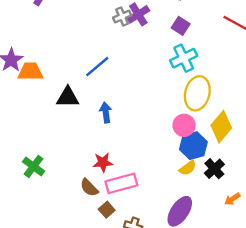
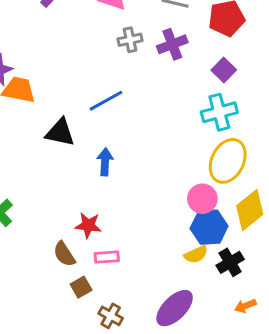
gray cross: (122, 17) -> (130, 40), moved
pink rectangle: (121, 183) -> (107, 257), size x0.6

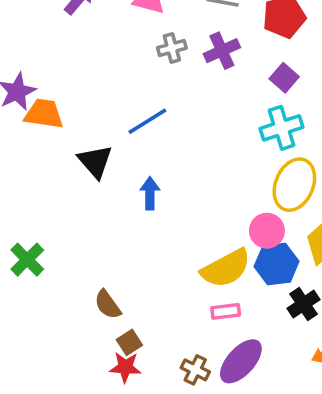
black triangle: (60, 132) -> (95, 161), turned 40
red star: (88, 225) -> (125, 367), moved
yellow semicircle: (196, 254) -> (226, 268), moved, size x1.8
pink rectangle: (107, 257) -> (226, 311), moved
brown cross: (111, 316) -> (195, 370), moved

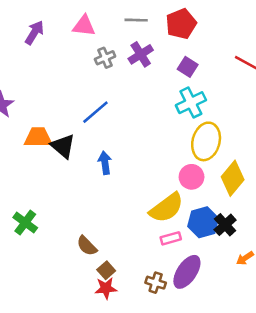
orange trapezoid: (44, 114) -> (38, 137), moved
blue hexagon: (277, 264) -> (203, 222), moved

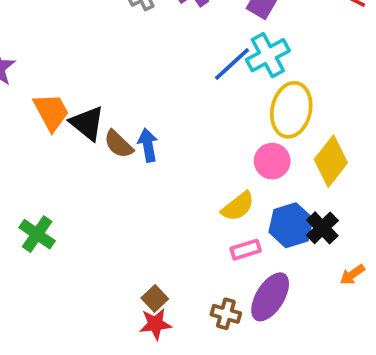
blue line: (95, 112) -> (232, 64), moved
orange trapezoid: (38, 137) -> (51, 112), turned 64
yellow semicircle: (166, 208) -> (238, 206), size x0.7
brown semicircle: (87, 246) -> (118, 144), moved

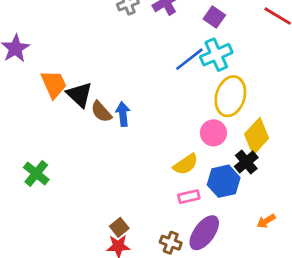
black cross: (322, 228) -> (246, 162), moved

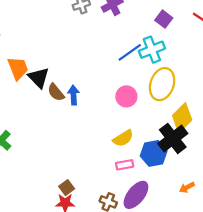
purple square: (214, 17) -> (164, 19), moved
pink circle: (213, 133) -> (126, 96), moved
black cross: (246, 162) -> (173, 138), size x1.5

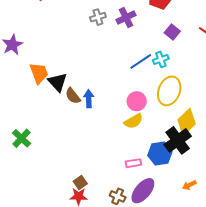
cyan cross: (152, 50) -> (161, 59), size x0.7
yellow semicircle: (123, 138) -> (134, 121), moved

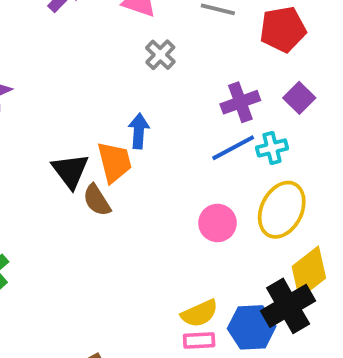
gray cross: (98, 17) -> (160, 55), turned -35
purple cross: (126, 18) -> (240, 102), moved
orange trapezoid: (39, 73) -> (114, 162), moved
blue arrow: (89, 99) -> (139, 131), moved
yellow semicircle: (134, 121) -> (199, 313), moved

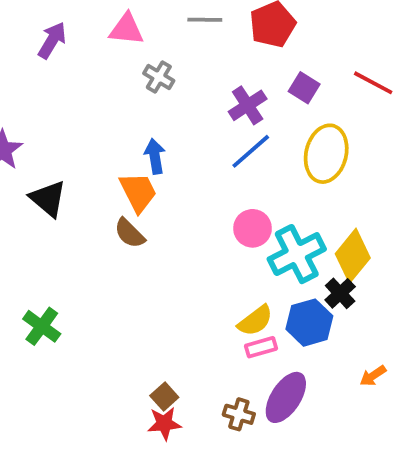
cyan cross: (272, 148) -> (297, 254), moved, size x1.8
black triangle: (70, 171) -> (48, 199), moved
yellow ellipse: (282, 210) -> (326, 154), moved
black cross: (288, 306) -> (340, 293), size x0.6

